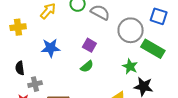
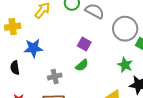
blue star: (51, 48) -> (33, 48), moved
gray cross: (35, 84) -> (55, 76), moved

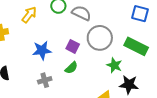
gray circle: (125, 29) -> (100, 38), moved
blue star: (33, 48) -> (42, 50), moved

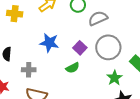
gray semicircle: (81, 13) -> (98, 18), turned -66
gray cross: (45, 80) -> (29, 70), moved

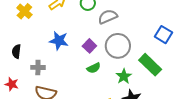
yellow cross: (15, 14) -> (24, 11), turned 35
green semicircle: (73, 68) -> (94, 68), moved

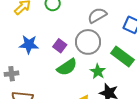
gray semicircle: (108, 17) -> (97, 15), moved
green semicircle: (94, 68) -> (67, 67), size x1.5

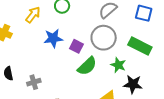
blue star: (29, 44) -> (53, 38), moved

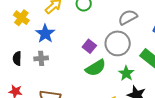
blue star: (53, 38) -> (45, 34), moved, turned 30
gray cross: (34, 82) -> (41, 58), moved

